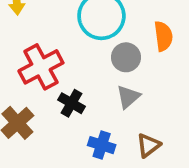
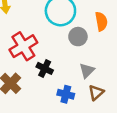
gray triangle: (128, 97) -> (87, 71), moved

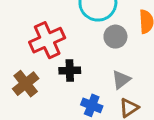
black cross: (45, 68) -> (70, 71), turned -35

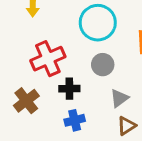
gray circle: (115, 37) -> (103, 65), moved
blue cross: (92, 105) -> (75, 120), moved, turned -36

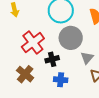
gray circle: (103, 65) -> (71, 38), size x1.5
blue cross: (75, 120) -> (61, 80), turned 32

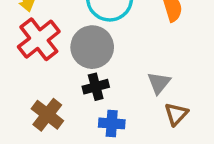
gray circle: (71, 38) -> (92, 47), moved
red cross: (33, 43) -> (39, 39), moved

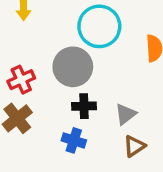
red cross: (39, 39) -> (21, 80), moved, size x0.7
black cross: (96, 87) -> (84, 106), moved

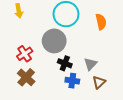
black cross: (84, 106) -> (65, 63), turned 32
blue cross: (74, 140) -> (72, 81), moved

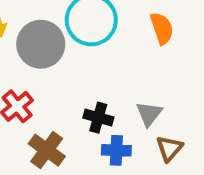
gray circle: (54, 41) -> (41, 44), moved
brown cross: (26, 77) -> (47, 150), moved

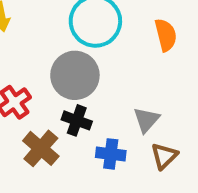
gray circle: (41, 44) -> (75, 75), moved
black cross: (98, 118) -> (77, 120), moved

